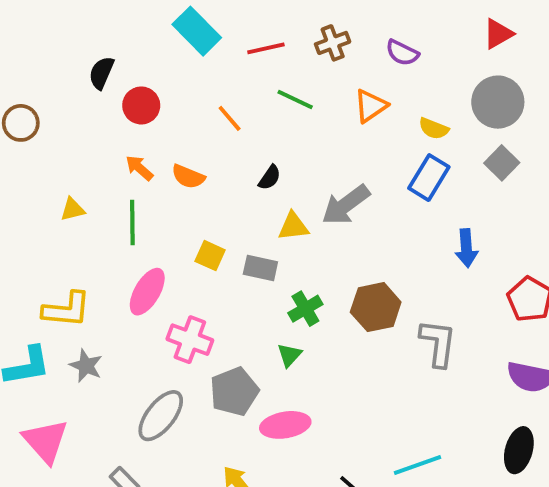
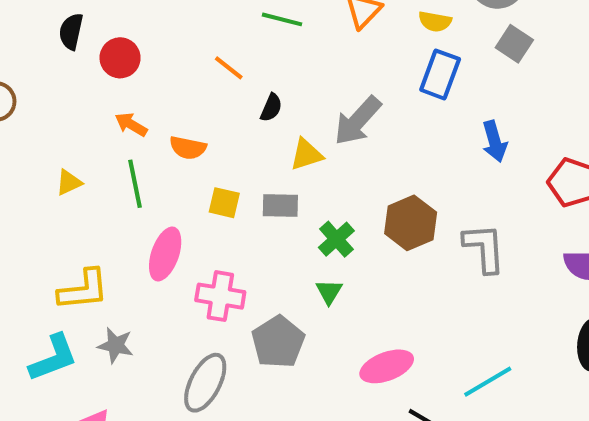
orange line: (230, 118) -> (229, 68), moved
orange semicircle: (188, 177) -> (188, 148), moved
pink ellipse: (285, 425) -> (387, 366), moved

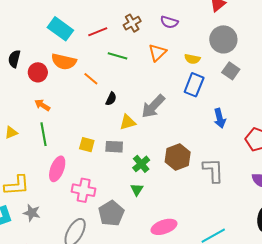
orange semicircle: (188, 148) -> (64, 62), moved, size x1.4

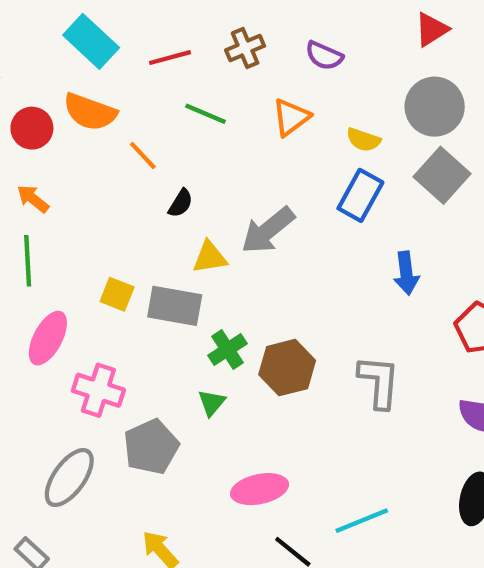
gray square: (231, 71) -> (442, 175), size x1.4
gray rectangle: (114, 147) -> (175, 306), size x1.4
brown hexagon: (178, 157) -> (287, 368), moved

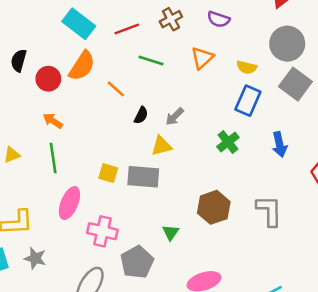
orange semicircle: (90, 112) -> (82, 66), turned -72
gray arrow: (268, 230) -> (175, 117), moved, size x0.6
green cross: (227, 349) -> (228, 142), moved

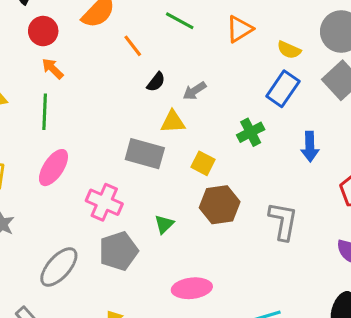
red circle: (48, 79) -> (43, 31), moved
yellow square: (108, 173) -> (203, 163), moved
pink cross: (102, 231) -> (104, 202), moved

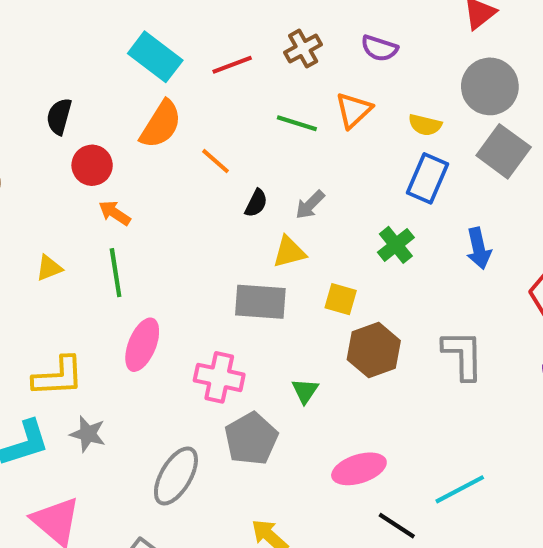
green line: (180, 21) -> (297, 123), moved

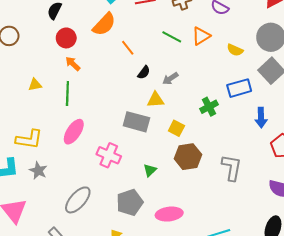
blue rectangle: (427, 178) -> (239, 88), moved, turned 40
blue arrow: (479, 248) -> (261, 118), moved
gray pentagon: (251, 439) -> (130, 202), moved

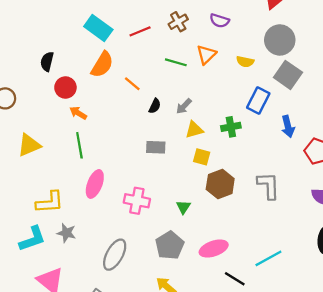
yellow triangle: (35, 85) -> (29, 145), moved, size x1.6
blue rectangle: (239, 88) -> (258, 100), turned -35
yellow triangle: (155, 100) -> (194, 130), moved
green cross: (209, 107) -> (231, 127), turned 30
gray rectangle: (136, 122) -> (156, 147), moved, size x0.7

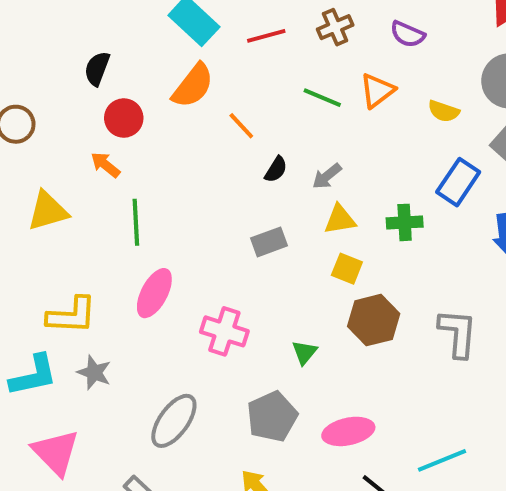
orange arrow: (78, 113) -> (105, 165), moved
gray rectangle: (156, 147) -> (269, 242), turned -30

